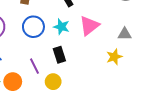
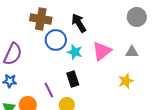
blue circle: (33, 27) -> (56, 40), moved
gray triangle: (125, 34) -> (132, 52), moved

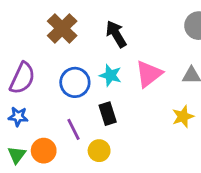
brown cross: (41, 19) -> (62, 28), turned 35
blue circle: (56, 40) -> (75, 82), moved

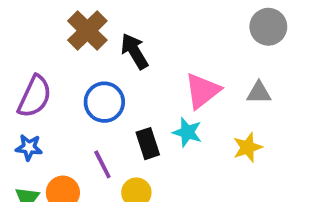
black arrow: (116, 34) -> (135, 51), moved
cyan star: (110, 75) -> (187, 132), moved

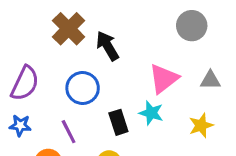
gray circle: (268, 27) -> (192, 26), moved
purple line: (102, 164) -> (69, 132), moved

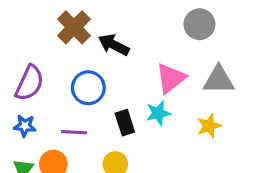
black arrow: (108, 46) -> (114, 45), turned -32
gray triangle: (210, 80) -> (219, 80), size x1.5
cyan star: (151, 113) -> (158, 113), turned -30
purple line: (69, 132) -> (74, 132), turned -60

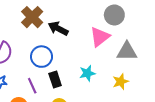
pink triangle: (171, 78) -> (100, 37), moved
black rectangle: (125, 123) -> (55, 79), moved
purple line: (74, 132) -> (32, 86), turned 63

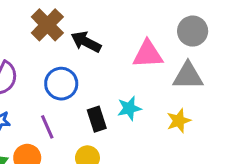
gray circle: (114, 15) -> (193, 31), moved
pink triangle: (100, 37) -> (148, 54), turned 35
black rectangle: (55, 79) -> (97, 119), moved

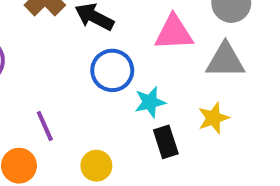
blue circle: (61, 84) -> (112, 70), moved
black rectangle: (97, 119) -> (166, 142), moved

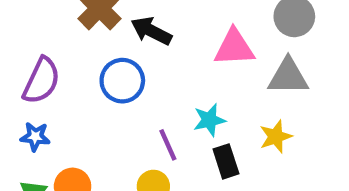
blue circle: (112, 70) -> (122, 81), moved
purple line: (45, 126) -> (168, 145), moved

